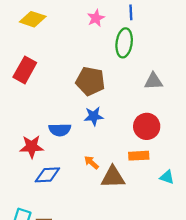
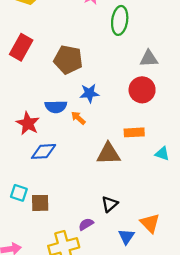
brown pentagon: (90, 81) -> (68, 60), moved
red circle: (147, 126) -> (142, 90), moved
red star: (32, 147) -> (28, 123), turned 30
orange arrow: (91, 162) -> (78, 118), moved

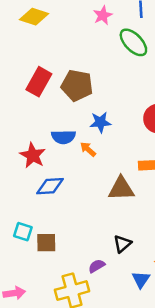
green ellipse: (120, 20) -> (133, 42), turned -52
red rectangle: (21, 47) -> (39, 82), moved

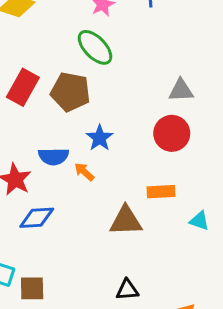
green ellipse: (133, 42) -> (95, 47), moved
blue star: (100, 122) -> (100, 138), turned -30
black triangle: (122, 244) -> (127, 290), turned 36

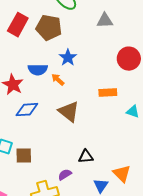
gray triangle: (181, 90) -> (105, 21), moved
red circle: (172, 133) -> (129, 59), moved
brown triangle: (126, 221) -> (69, 112), moved, turned 40

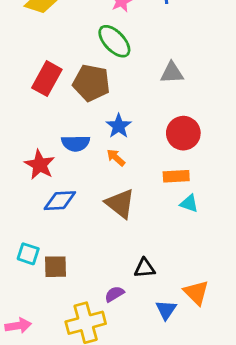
red circle: (129, 59) -> (183, 133), moved
orange arrow: (58, 80) -> (116, 158), moved
cyan triangle: (133, 112) -> (189, 204), moved

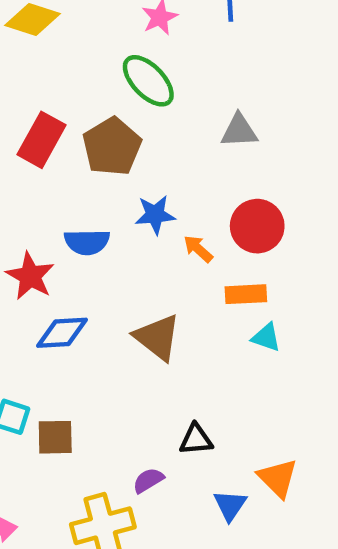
brown pentagon: (91, 83) -> (112, 147), turned 30
blue star: (119, 126) -> (155, 215), turned 30
orange arrow: (116, 158) -> (198, 249), moved

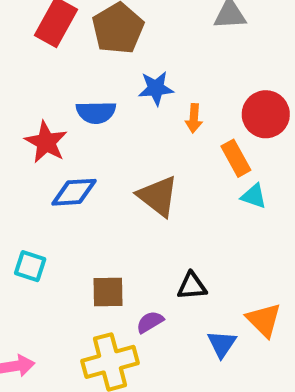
red circle: (257, 226) -> (266, 114), moved
orange arrow: (198, 249) -> (194, 118), turned -128
orange rectangle: (246, 294) -> (236, 158), turned 64
brown square: (55, 437) -> (108, 292), moved

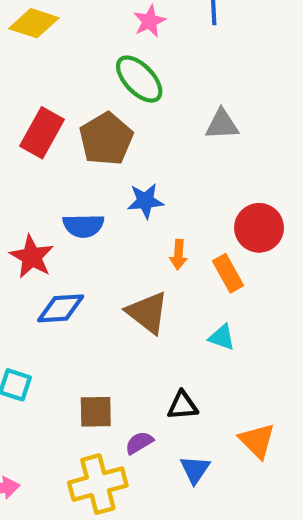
orange arrow: (194, 118) -> (178, 255), moved
cyan triangle: (254, 196) -> (222, 337), moved
blue triangle: (222, 344) -> (195, 470), moved

